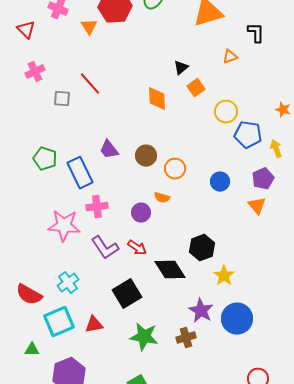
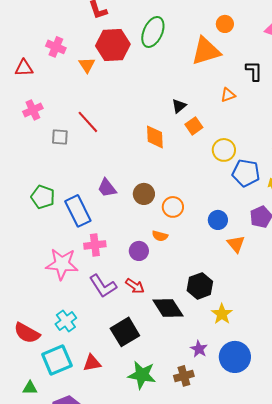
red triangle: (26, 30) -> (24, 68), turned -48
orange triangle: (257, 206) -> (236, 244), moved
purple star: (201, 311) -> (199, 349), size x0.7

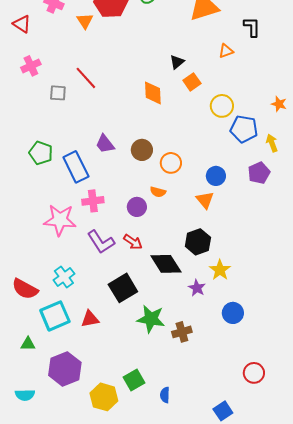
red triangle: (24, 68) -> (22, 24), turned 36
orange triangle: (236, 244) -> (205, 200), moved
purple star: (199, 349) -> (197, 288), moved
blue circle: (235, 357) -> (233, 313), size x0.7
green star: (142, 375) -> (151, 319), moved

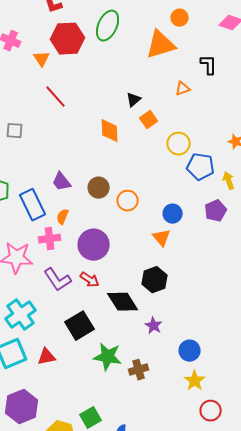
red line: (86, 78) -> (56, 97), moved
orange semicircle: (158, 192) -> (63, 217), moved, turned 98
purple circle: (137, 207) -> (94, 245), size x1.6
yellow star: (220, 270) -> (195, 381), moved
cyan cross: (64, 277) -> (21, 315), size x1.4

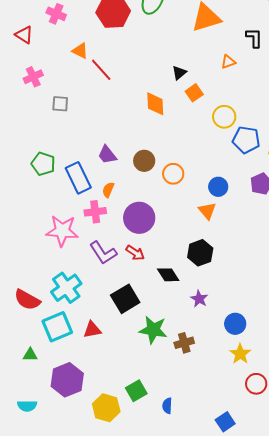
orange triangle: (42, 59) -> (80, 51), moved, turned -30
black diamond: (123, 302) -> (168, 275), size x0.7

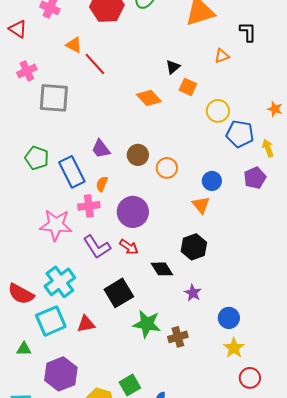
orange square: (194, 93) -> (188, 87), turned -30
gray square: (60, 104) -> (54, 98), size x1.8
orange diamond: (155, 104) -> (149, 98), turned -40

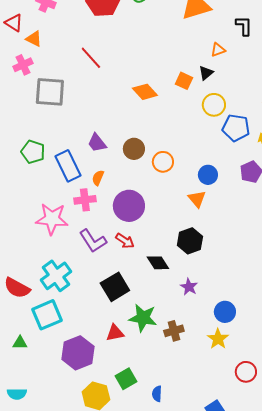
orange triangle: (74, 45) -> (34, 39), moved
black triangle: (173, 67) -> (206, 73), moved
red triangle: (86, 324) -> (115, 333), moved
yellow star: (234, 348) -> (218, 339), moved
purple hexagon: (61, 374) -> (78, 353), moved

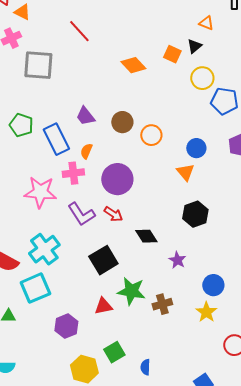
orange triangle: (218, 50) -> (206, 23), turned 42
black hexagon: (190, 241) -> (195, 214), moved
purple hexagon: (78, 353) -> (66, 326), size x0.7

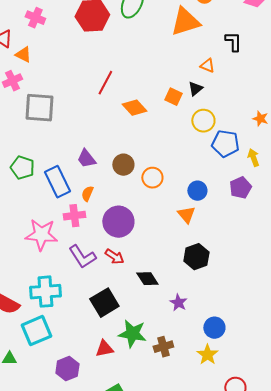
red line: (79, 31) -> (105, 83), moved, turned 70
cyan cross: (44, 249) -> (45, 292), turned 32

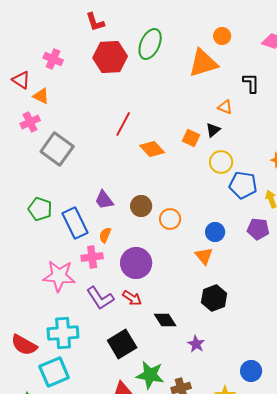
gray square: (39, 108) -> (57, 149), turned 32
purple pentagon: (240, 188) -> (258, 229), turned 30
blue circle: (214, 328) -> (251, 371), moved

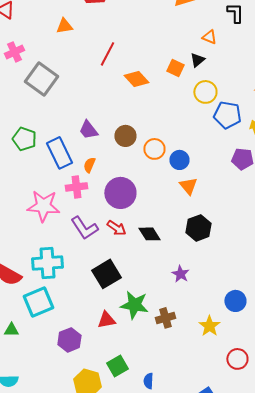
orange triangle: (41, 96) -> (64, 26), moved, turned -36
blue circle: (215, 232) -> (179, 160), moved
black diamond: (165, 320) -> (149, 234), moved

